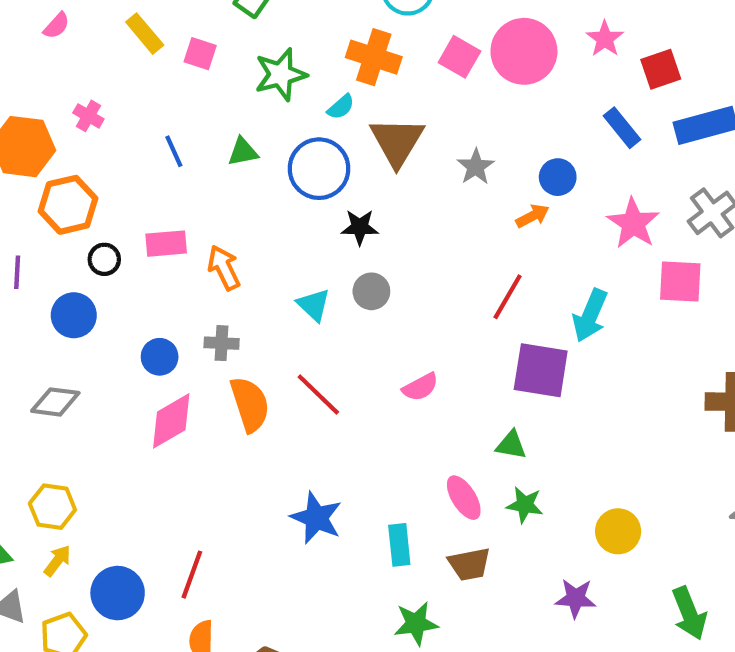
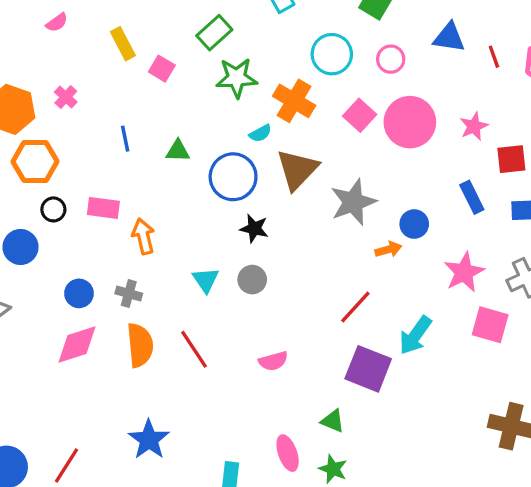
green star: (281, 75) -> (237, 78), moved
gray star: (476, 167) -> (353, 202), size x1.6
blue star: (316, 518) -> (149, 440), moved

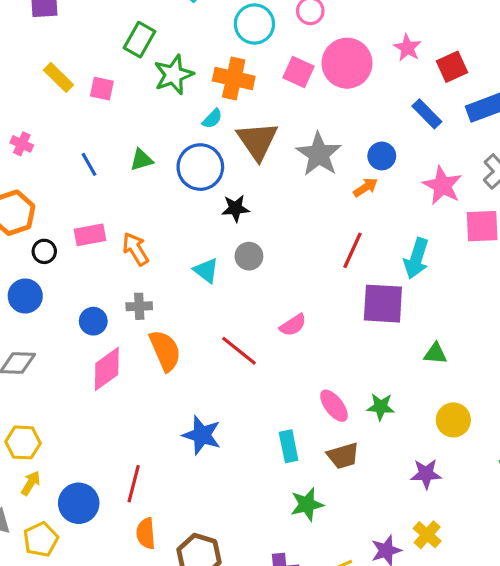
red line: (194, 349) -> (239, 351), moved
green triangle: (333, 421) -> (435, 354), moved

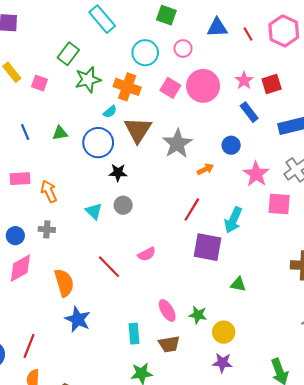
red square: (452, 67) -> (272, 84), moved
blue rectangle: (427, 114) -> (249, 112), moved
blue circle: (382, 156) -> (231, 145), moved
orange semicircle: (165, 351) -> (64, 283), moved
yellow circle: (453, 420) -> (224, 332), moved

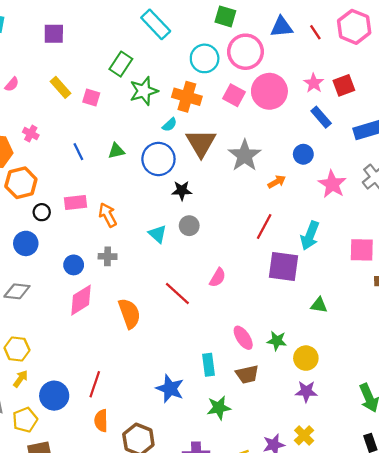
pink circle: (183, 48) -> (245, 52), size x1.8
pink square: (279, 204) -> (362, 250), moved
pink semicircle: (147, 254) -> (218, 278), turned -30
blue star: (78, 319) -> (170, 389), moved

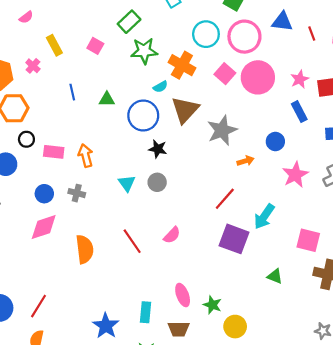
yellow rectangle: (60, 87) -> (54, 45), moved
pink rectangle: (76, 203) -> (54, 152), moved
green triangle: (319, 305) -> (275, 276), moved

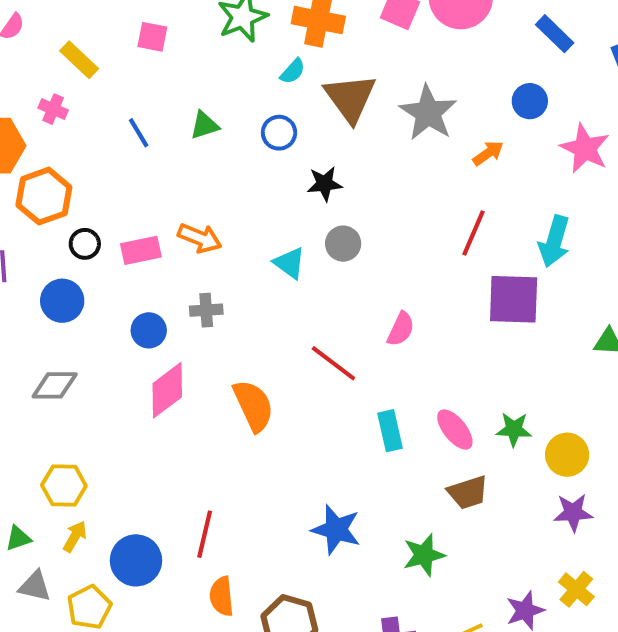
blue circle: (143, 116) -> (279, 133), size x0.6
orange arrow: (86, 156) -> (200, 238), turned 145
cyan rectangle: (145, 312) -> (390, 431), moved

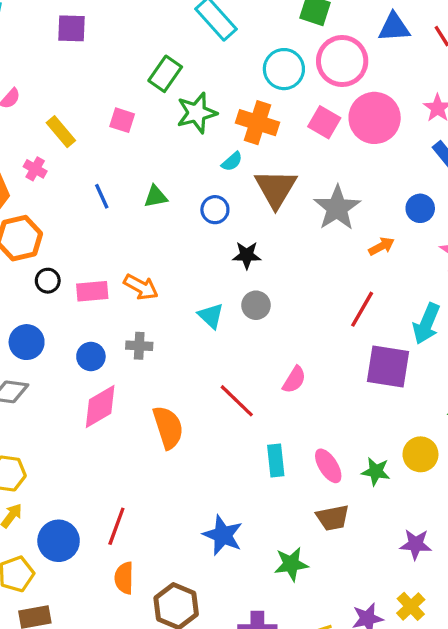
blue circle: (62, 301) -> (27, 342), moved
yellow circle: (567, 455) -> (420, 454), moved

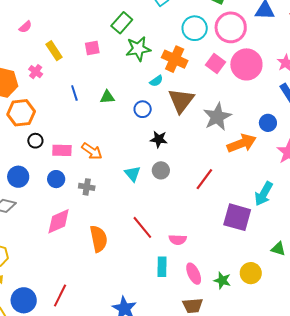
pink square: (122, 120) -> (92, 48), turned -35
orange arrow: (382, 246) -> (242, 143), size x1.8
red line: (362, 309) -> (204, 179), moved
blue circle: (91, 357) -> (56, 179), moved
pink semicircle: (294, 380) -> (178, 240), moved, turned 54

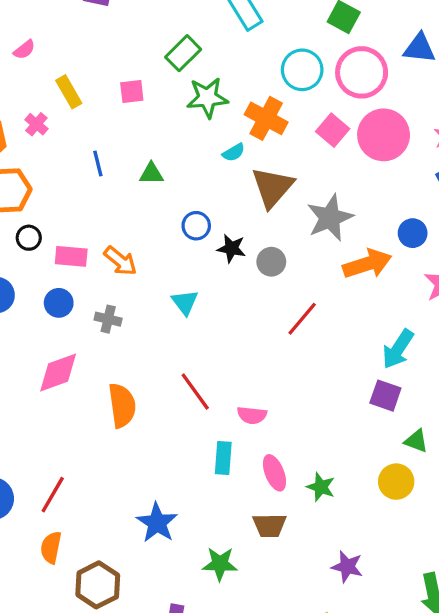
blue circle: (143, 109) -> (196, 226), moved
gray circle: (161, 170) -> (271, 262), moved
purple square: (237, 217) -> (385, 396), moved, size x0.7
yellow circle: (251, 273) -> (396, 482), moved

